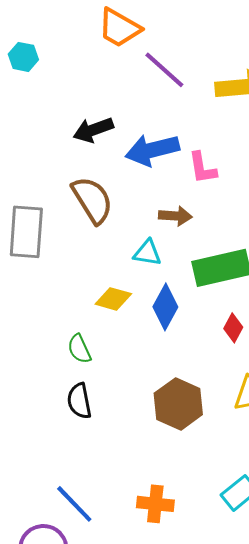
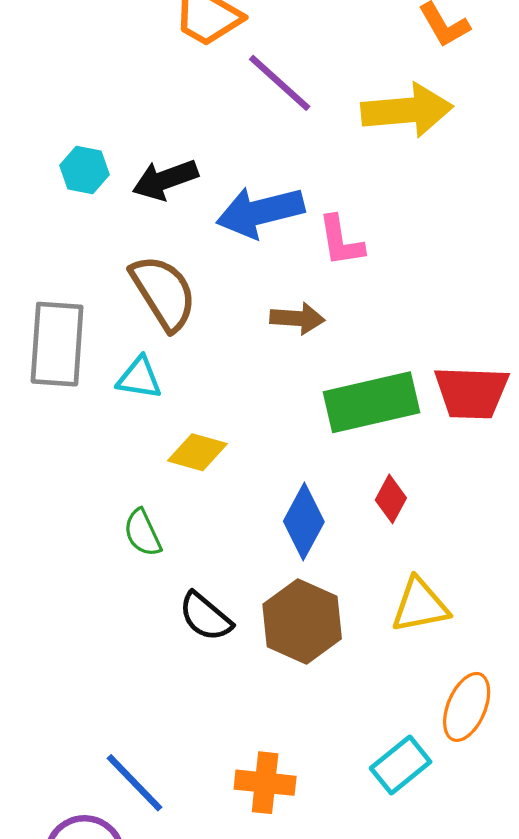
cyan hexagon: (23, 57) -> (85, 170), moved
cyan triangle: (147, 253) -> (139, 378), moved
blue diamond: (165, 307) -> (304, 522), moved
black semicircle: (79, 401) -> (205, 617), moved, turned -39

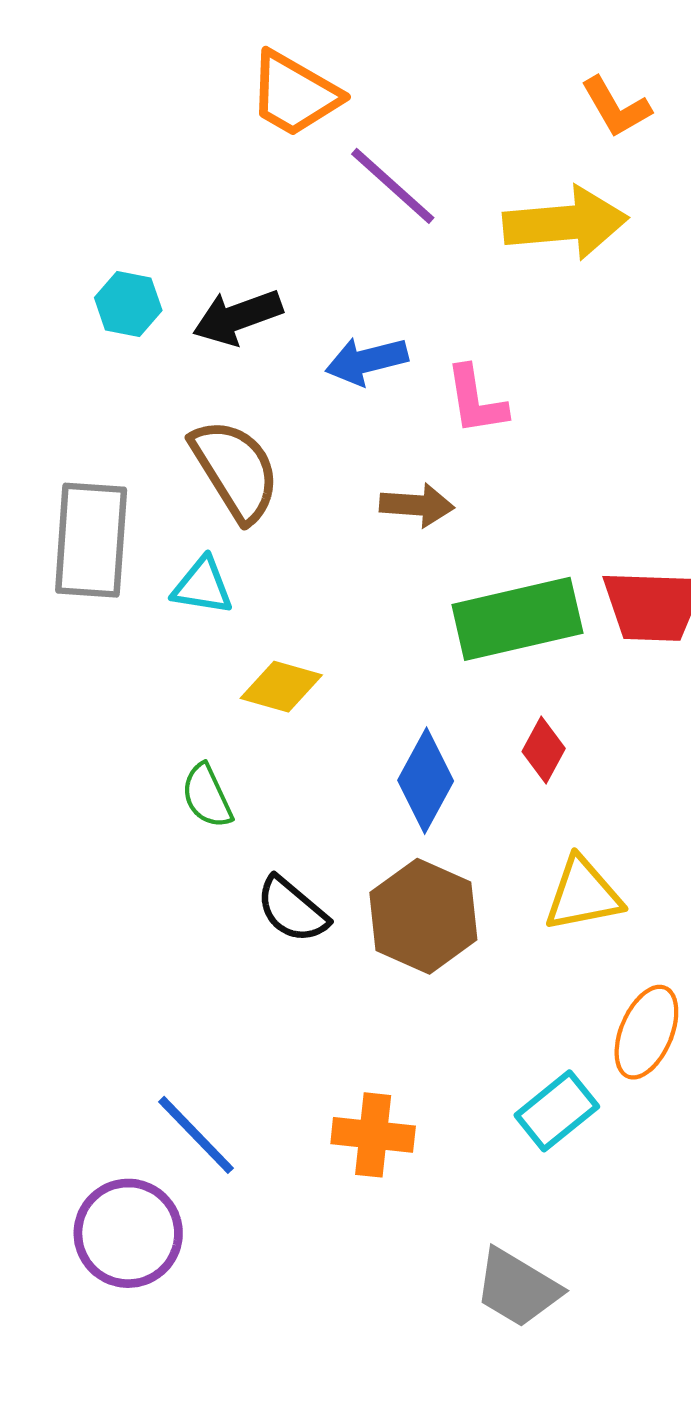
blue arrow: (260, 212) -> (367, 361), size x0.7

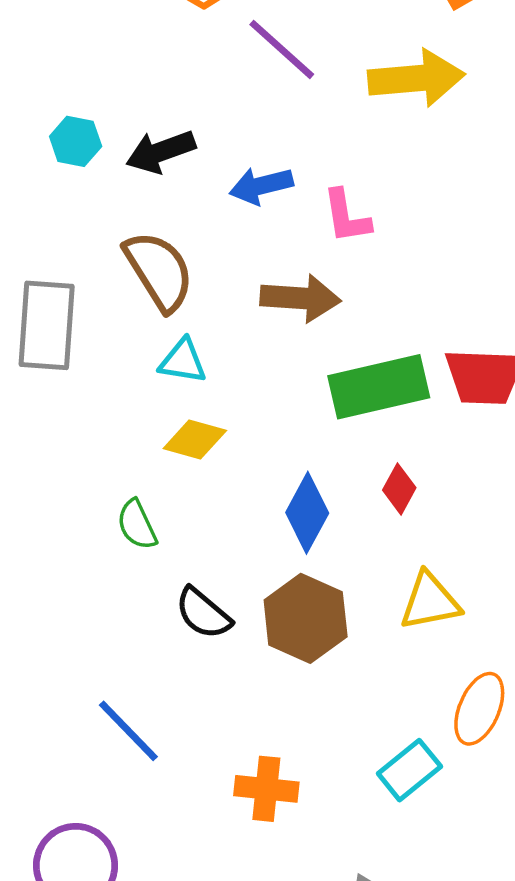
brown arrow: (417, 505) -> (300, 298), size x1.4
cyan triangle: (203, 586) -> (183, 361), moved
blue line: (196, 1135) -> (128, 731), moved

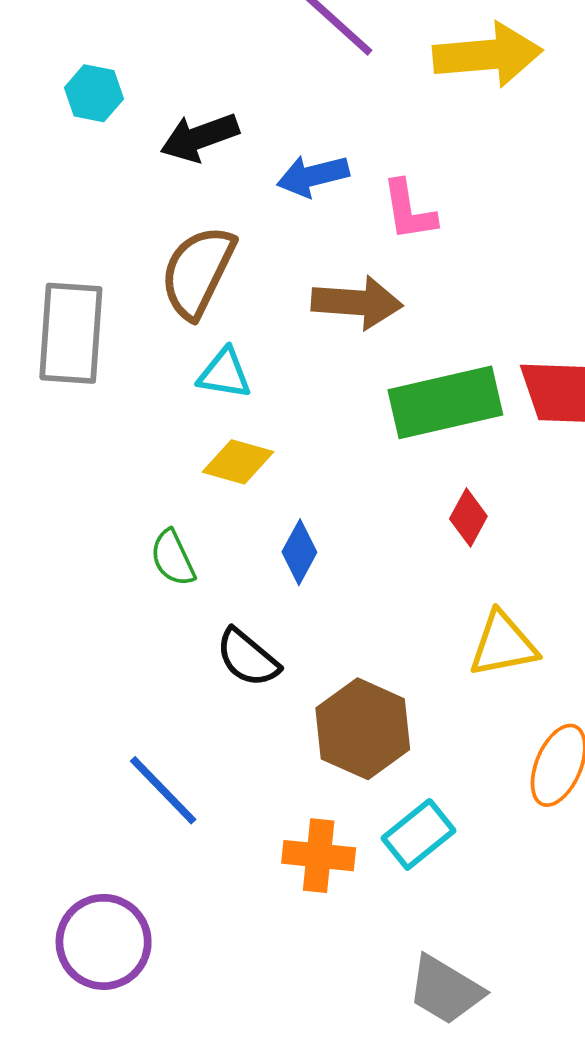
cyan hexagon: (76, 141) -> (94, 93), moved
brown semicircle: (159, 271) -> (198, 272), turned -122
blue diamond: (307, 513) -> (299, 552), moved, size x0.7
brown hexagon: (306, 618) -> (363, 729), moved
cyan rectangle: (409, 770) -> (418, 834), moved

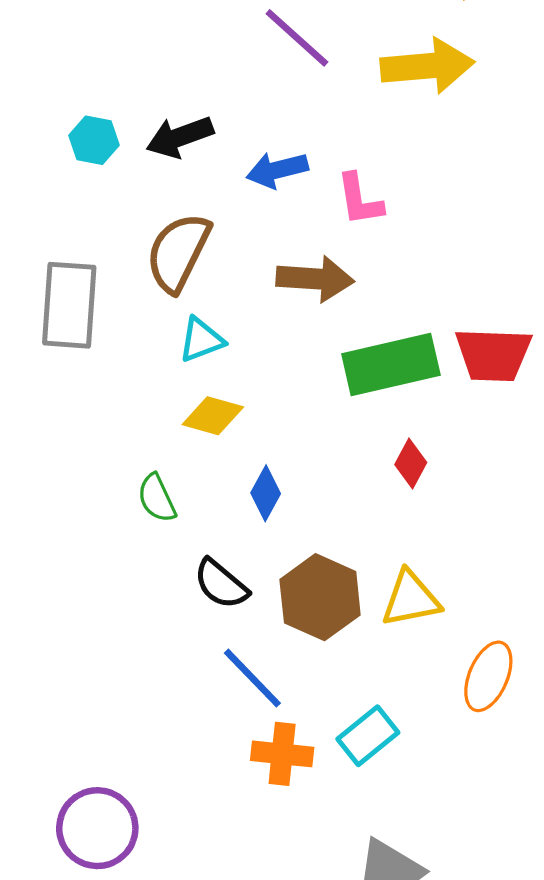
cyan hexagon: (94, 93) -> (94, 140), moved
cyan triangle: (225, 374) -> (201, 340), turned -30
yellow triangle: (503, 644) -> (411, 599), moved
brown hexagon: (363, 729) -> (320, 597), moved
blue line: (163, 790) -> (252, 678), moved

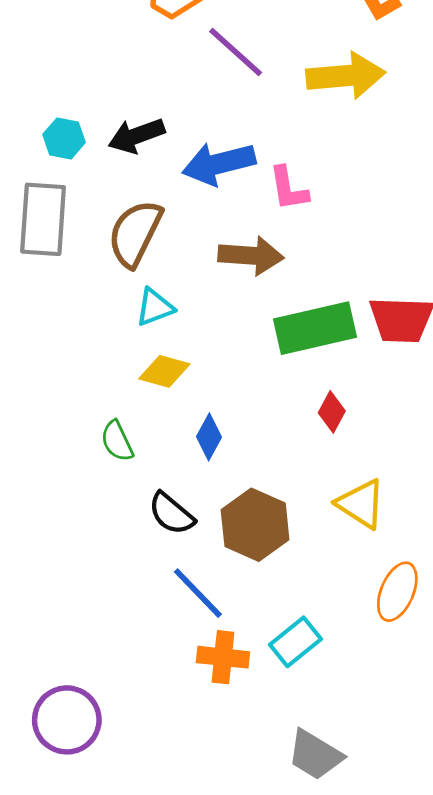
blue arrow: (277, 170) -> (219, 164), size x1.4
gray rectangle: (69, 305) -> (43, 219), moved
yellow triangle: (411, 599) -> (361, 504), moved, turned 44

